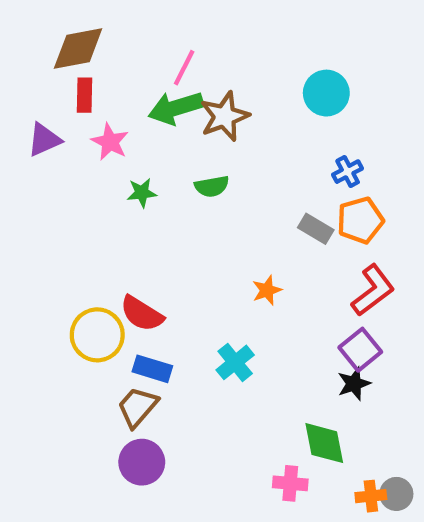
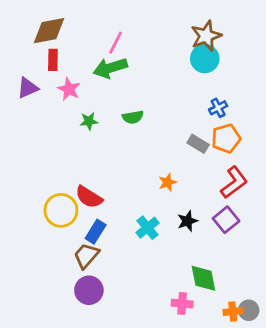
brown star: (224, 116) -> (206, 36), moved
blue rectangle: (152, 369) -> (96, 232), turned -75
black star: (354, 384) -> (187, 221), moved

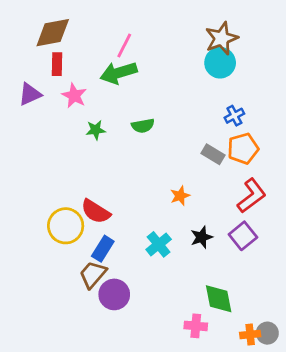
purple circle: (89, 290) -> (114, 294), moved

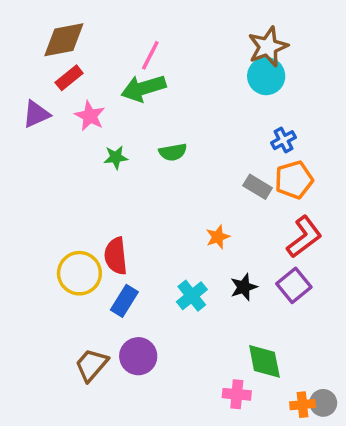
red rectangle: (57, 64) -> (69, 78), turned 50
red semicircle: (96, 212) -> (116, 256), turned 52
brown trapezoid: (93, 274) -> (92, 365), moved

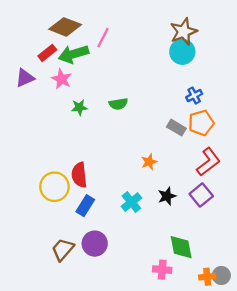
brown diamond: (64, 40) -> (65, 27), moved, turned 32
green arrow: (143, 88) -> (73, 54), moved

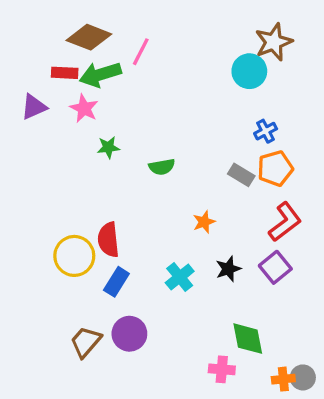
brown star: (183, 32) -> (274, 42), moved
red rectangle: (47, 53) -> (65, 73), turned 42
green semicircle: (118, 104) -> (162, 167), moved

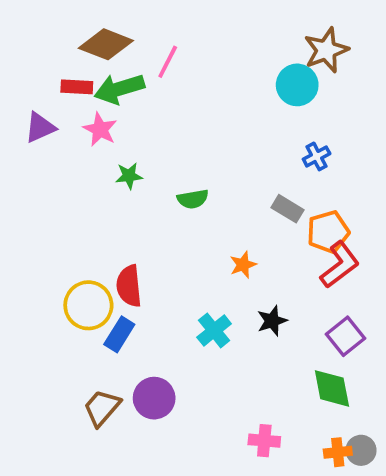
orange pentagon: (275, 168) -> (328, 232), moved
purple square: (275, 267) -> (346, 336), moved
blue rectangle: (116, 282) -> (119, 334), moved
green diamond: (248, 339) -> (332, 388), moved

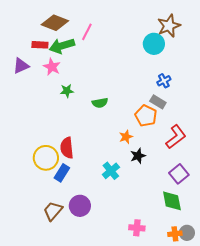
gray rectangle: (288, 209) -> (158, 102), moved
orange pentagon: (328, 232) -> (146, 116), moved, turned -30
black star: (272, 321) -> (138, 156), moved

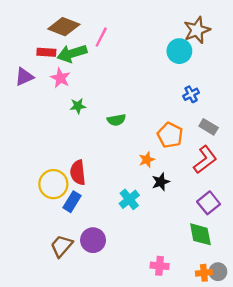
gray rectangle: (158, 102) -> (209, 127), moved

